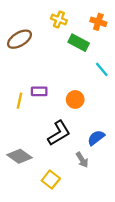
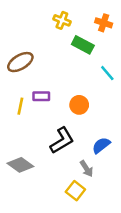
brown ellipse: (19, 39) -> (20, 62), moved
yellow square: (51, 179) -> (75, 191), moved

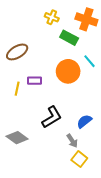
orange cross: (104, 23) -> (86, 19), size x1.5
orange circle: (79, 105) -> (68, 71), moved, size x1.5
yellow square: (75, 191) -> (79, 159), moved

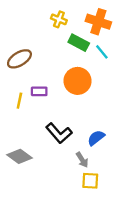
cyan line: (89, 61) -> (102, 52), moved
black L-shape: (52, 117) -> (59, 133), turned 80
yellow square: (79, 159) -> (90, 181), turned -35

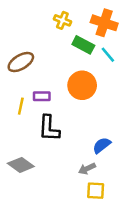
black L-shape: (59, 133) -> (49, 128), moved, turned 44
gray arrow: (82, 160) -> (87, 169), turned 98

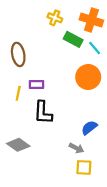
brown ellipse: (21, 62) -> (18, 54), turned -70
orange circle: (82, 85) -> (88, 77), moved
gray arrow: (87, 169) -> (76, 148), turned -128

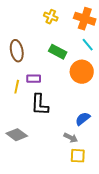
green rectangle: (73, 39) -> (58, 52), moved

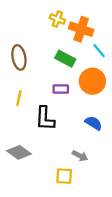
orange cross: (85, 19) -> (81, 29), moved
purple rectangle: (34, 79) -> (61, 89), moved
blue semicircle: (83, 119) -> (94, 123), moved, turned 70
yellow square: (78, 156) -> (64, 176), moved

